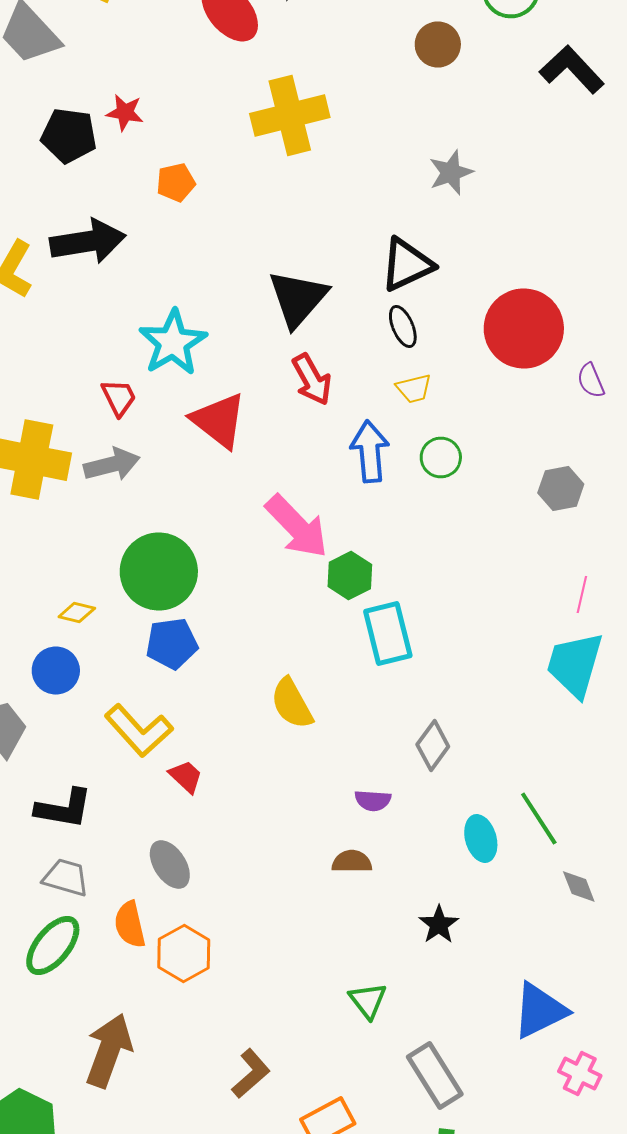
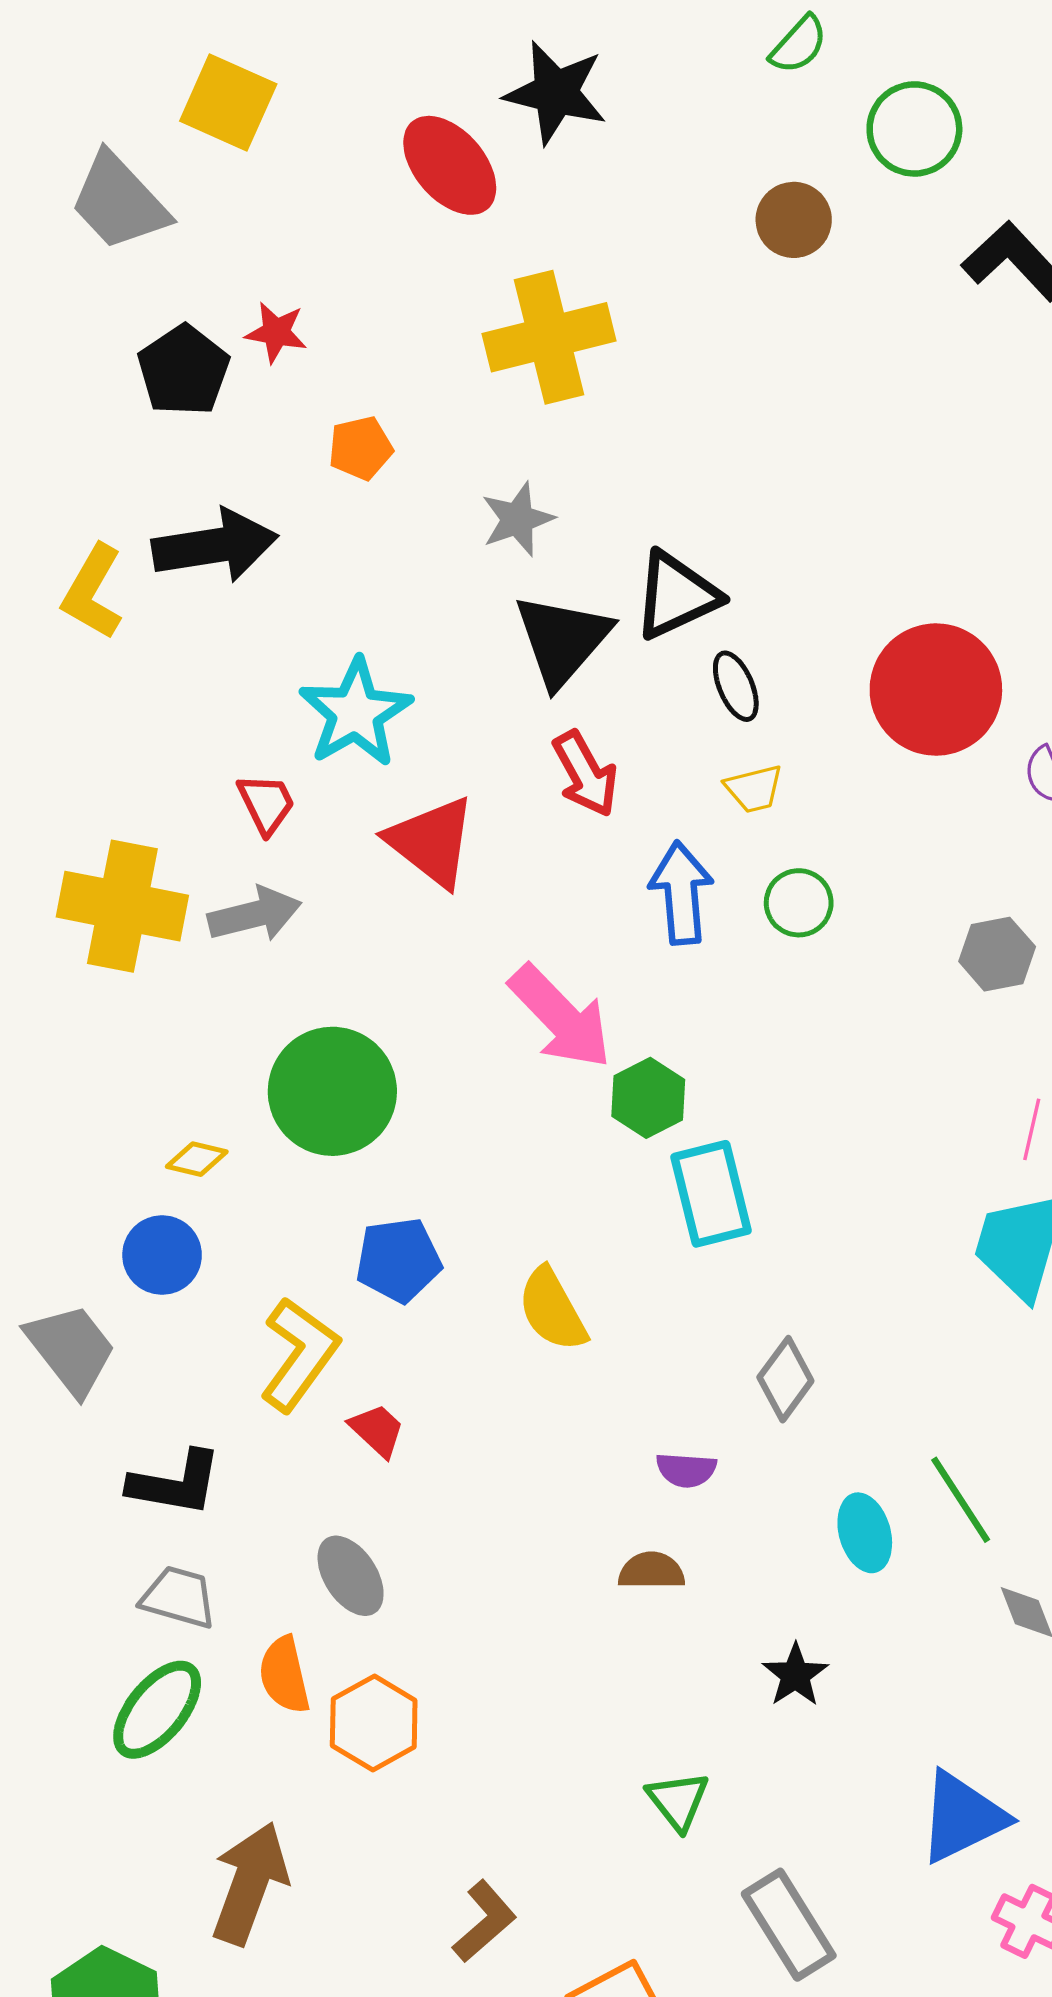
black pentagon: (69, 136) -> (184, 370), turned 30
gray star: (451, 172) -> (518, 519), moved
black triangle: (407, 264) -> (676, 595), moved
blue pentagon: (172, 644) -> (398, 1260), moved
yellow L-shape: (139, 730) -> (299, 1354), turned -102

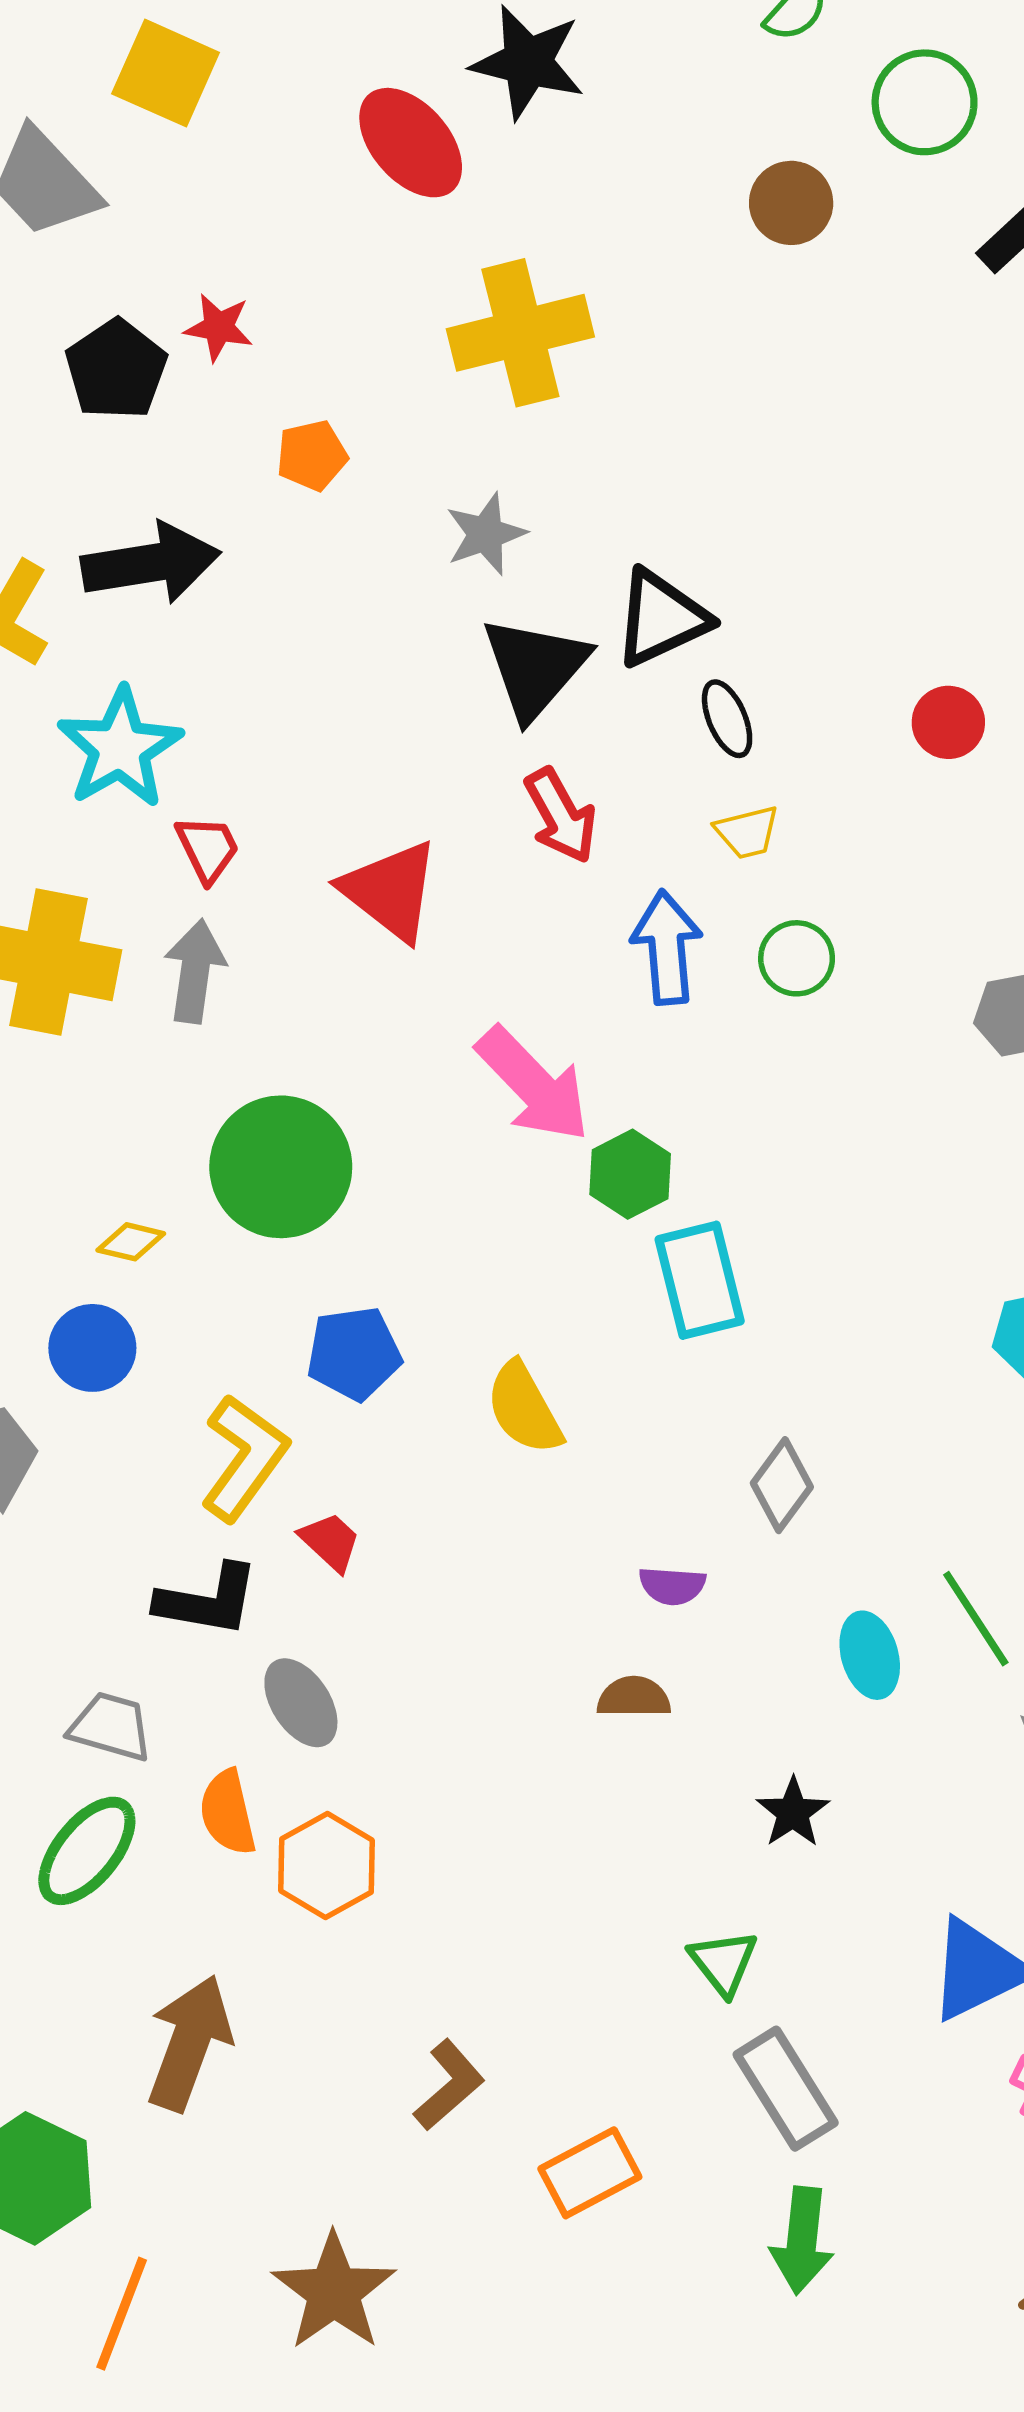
red circle: (936, 690) -> (948, 722), size x0.5
cyan star: (356, 713) -> (120, 748), moved
gray arrow: (255, 914) -> (195, 971), turned -68
black L-shape: (175, 1483) -> (208, 1600), moved
green triangle: (678, 1801) -> (723, 1962), moved

